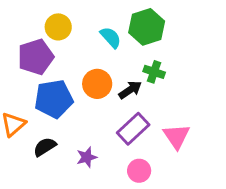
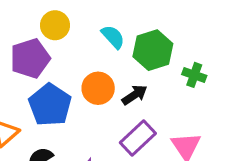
green hexagon: (147, 27) -> (153, 50), moved
green cross: (154, 72) -> (194, 75), moved
blue pentagon: (54, 99) -> (50, 105), turned -30

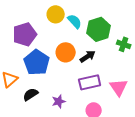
yellow circle: (55, 25) -> (56, 14), moved
purple rectangle: (138, 138) -> (90, 82), turned 30

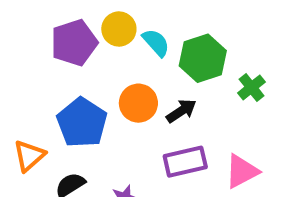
purple pentagon: (25, 34) -> (74, 43), moved
green cross: (124, 44) -> (251, 87), turned 32
pink triangle: (119, 87) -> (242, 171), turned 36

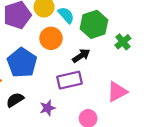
orange circle: (138, 103) -> (51, 38), moved
purple rectangle: (185, 162) -> (70, 80), moved

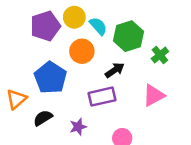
pink triangle: (117, 92) -> (154, 95), moved

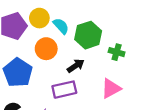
green cross: (160, 55) -> (117, 52), turned -35

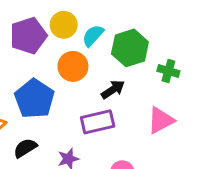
cyan semicircle: (61, 26) -> (93, 36), turned -96

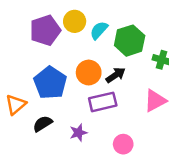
orange circle: (73, 66) -> (89, 73), moved

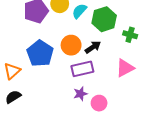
black semicircle: (43, 124) -> (13, 97), moved
purple star: (78, 133) -> (80, 94), moved

